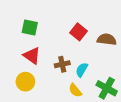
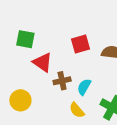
red square: (78, 32) -> (80, 44), turned 35
red triangle: (32, 56) -> (43, 62), moved

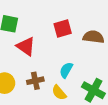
brown cross: (62, 81) -> (35, 81), moved

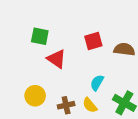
brown cross: (35, 81) -> (66, 105), moved

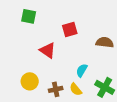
green square: (40, 36) -> (29, 16), moved
red square: (93, 41) -> (70, 29), moved

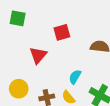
red triangle: (48, 50) -> (38, 55), turned 36

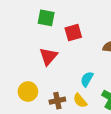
green square: (18, 18) -> (46, 18), moved

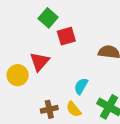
green square: (46, 18) -> (48, 18), moved, turned 30
yellow circle: (28, 92) -> (18, 75), moved

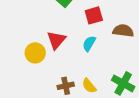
red square: (66, 36) -> (94, 15), moved
cyan semicircle: (81, 86) -> (89, 44), moved

